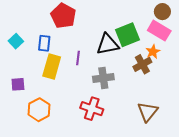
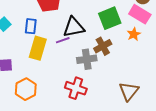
black triangle: (108, 44) -> (74, 27), moved
purple line: (78, 58) -> (63, 40), turned 64
brown cross: (142, 64) -> (103, 46), moved

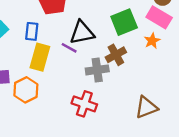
purple line: (63, 40) -> (69, 48), turned 48
orange hexagon: (26, 89) -> (26, 90), moved
brown triangle: (129, 91) -> (146, 107), turned 30

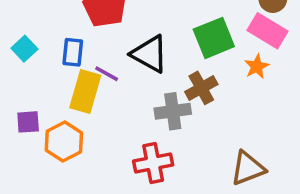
black triangle: (82, 33) -> (150, 54), turned 40
purple line: (69, 48) -> (107, 74), moved
red cross: (84, 104) -> (153, 163), turned -30

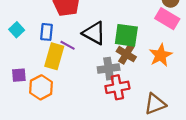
green square: (214, 38) -> (126, 35), moved, turned 30
orange star: (257, 67) -> (161, 55), moved, size x1.5
brown cross: (201, 88) -> (126, 54), turned -30
red cross: (153, 163) -> (117, 87), moved

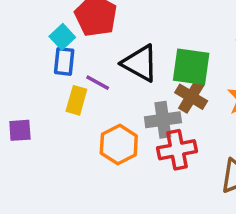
cyan square: (17, 30) -> (62, 37), moved
yellow rectangle: (54, 56) -> (76, 100), size x0.7
orange hexagon: (41, 87) -> (119, 144), moved

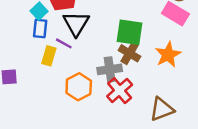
black triangle: (140, 63) -> (76, 24), moved, turned 32
red cross: (177, 150) -> (120, 91), turned -30

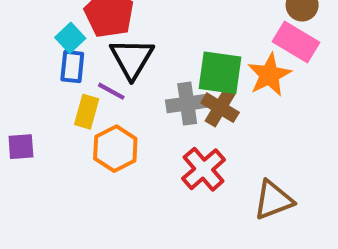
orange star: (168, 55) -> (269, 75), moved
gray cross: (110, 69) -> (187, 104), moved
orange hexagon: (79, 87) -> (115, 149), moved

